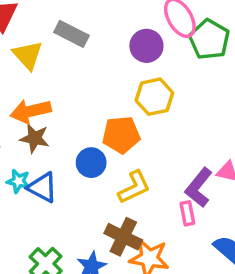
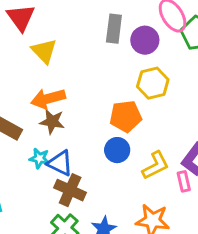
gray rectangle: (71, 34) -> (114, 29), moved, turned 72
blue circle: (91, 163) -> (117, 150), moved
yellow L-shape: (134, 187) -> (156, 165), moved
brown cross: (123, 237) -> (70, 190), moved

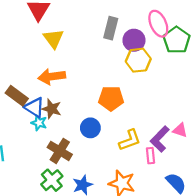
yellow hexagon: (153, 83) -> (138, 60), moved
brown star: (52, 122) -> (52, 109), moved
blue circle: (117, 150) -> (90, 128), moved
blue triangle: (60, 163) -> (34, 107), moved

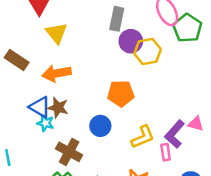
purple circle: (134, 40) -> (131, 41), moved
brown rectangle: (17, 96) -> (17, 60), moved

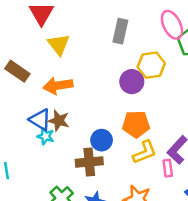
purple circle: (131, 41) -> (132, 82), moved
orange pentagon: (121, 93) -> (136, 124), moved
brown cross: (69, 152) -> (89, 162), moved, turned -35

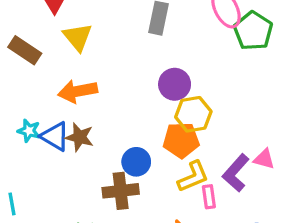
yellow hexagon: (151, 65) -> (193, 114), moved
brown rectangle: (17, 71) -> (25, 50), moved
cyan star: (46, 136) -> (29, 131), moved
pink rectangle: (168, 168) -> (209, 197), moved

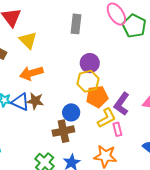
yellow hexagon: (193, 114) -> (88, 81), moved
purple L-shape: (236, 173) -> (122, 104), moved

